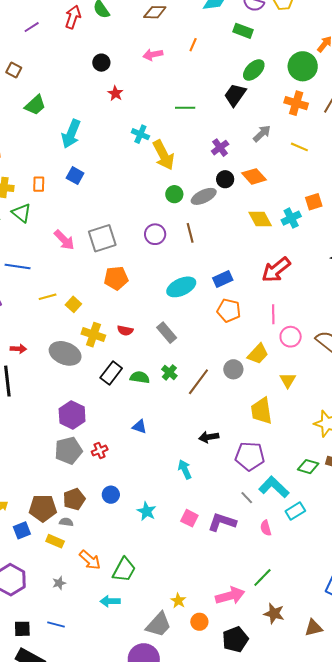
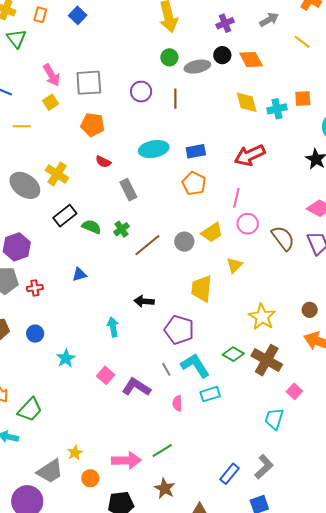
yellow square: (73, 304) -> (50, 102), moved
red semicircle: (125, 331) -> (103, 162), moved
blue triangle: (139, 427) -> (79, 274), turned -49

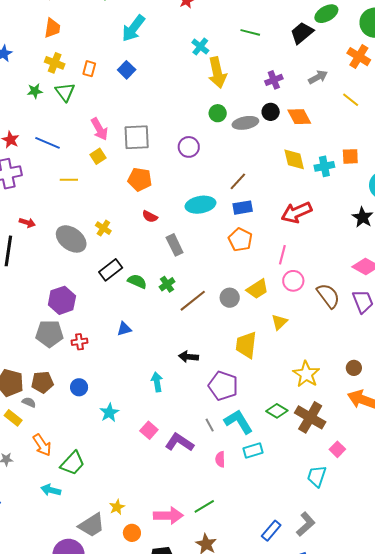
brown line: (175, 99) -> (238, 181), moved, turned 42
yellow cross: (57, 174) -> (103, 228), size x0.7

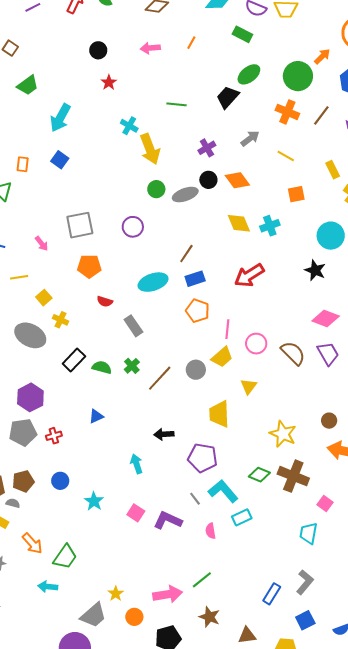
pink arrow: (99, 129) -> (42, 244), moved, size x0.7
yellow square: (98, 156) -> (44, 298), moved
orange square: (350, 156) -> (296, 194), moved
pink line: (282, 255) -> (227, 329), moved

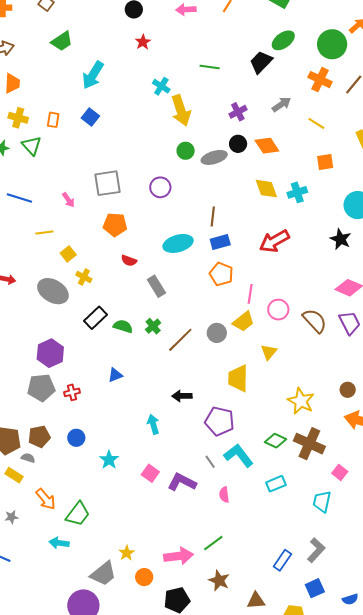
brown line: (186, 254) -> (213, 216), turned -30
cyan rectangle: (242, 517) -> (276, 484), moved

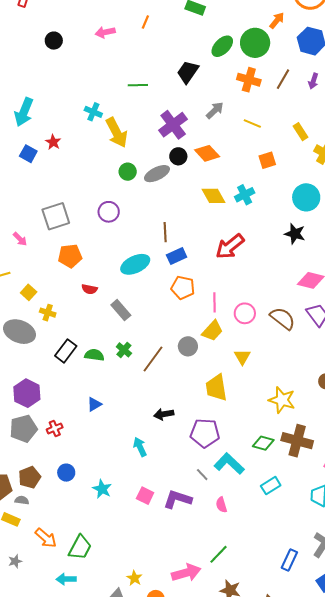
green ellipse: (283, 40) -> (222, 46), moved
red star: (143, 42) -> (53, 142), moved
purple cross: (238, 112) -> (173, 125), size x1.6

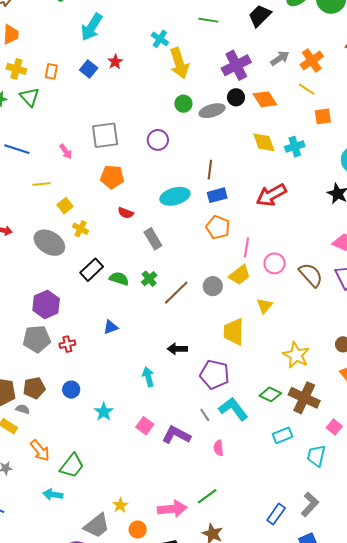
orange cross: (249, 80) -> (312, 60), moved, turned 30
yellow line: (252, 124) -> (307, 89), moved
cyan rectangle: (271, 486) -> (283, 435), moved

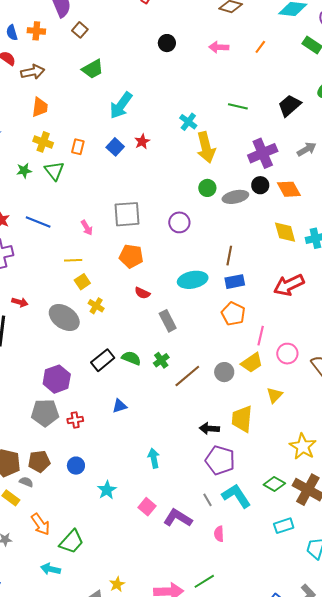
yellow line: (41, 184) -> (73, 260), moved
black rectangle: (92, 270) -> (103, 360), moved
black arrow: (177, 349) -> (209, 429), moved

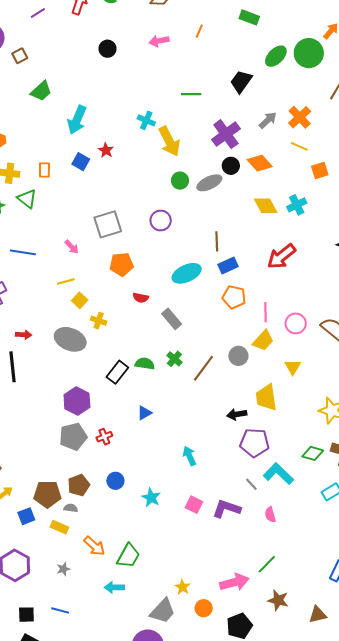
brown square: (80, 30) -> (20, 56), turned 35

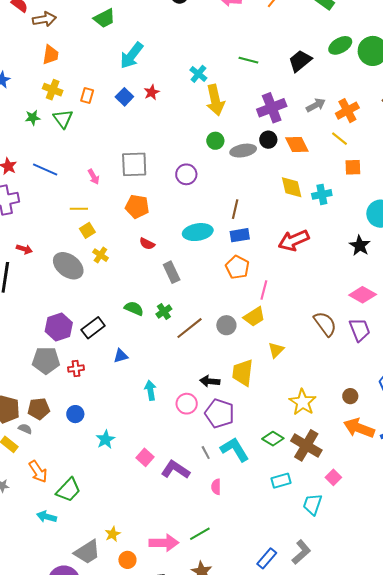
pink circle: (296, 323) -> (187, 404), moved
black rectangle: (117, 372) -> (93, 328), moved
cyan arrow: (189, 456) -> (150, 390), moved

